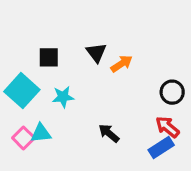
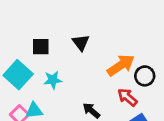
orange arrow: (122, 64) -> (121, 65), moved, size x1.5
red arrow: (167, 127) -> (127, 97), moved

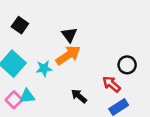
black square: (41, 47) -> (20, 25), moved, turned 35
orange arrow: (121, 65) -> (68, 55), moved

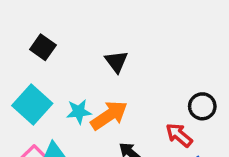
orange arrow: (68, 55) -> (109, 115), moved

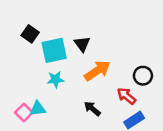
cyan square: (32, 105) -> (54, 50), moved, turned 36
orange arrow: (109, 115) -> (97, 71), moved

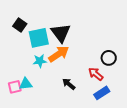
black triangle: (82, 44) -> (61, 33), size x1.5
orange arrow: (97, 71) -> (59, 54), moved
pink square: (24, 112) -> (15, 87), turned 32

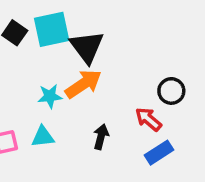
cyan square: (39, 38) -> (52, 29), moved
cyan triangle: (26, 84) -> (43, 137), moved
black arrow: (69, 84) -> (101, 137), turned 64

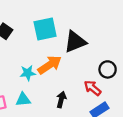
cyan square: (52, 29) -> (45, 29), moved
black triangle: (87, 47) -> (75, 42), moved, turned 45

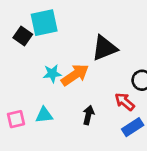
cyan square: (45, 29) -> (44, 23), moved
cyan star: (28, 73) -> (52, 74), moved

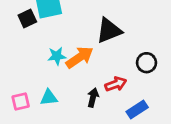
black square: (23, 36) -> (27, 18), turned 30
red arrow: (125, 102) -> (116, 84), moved, turned 120

